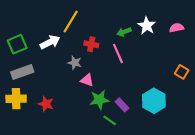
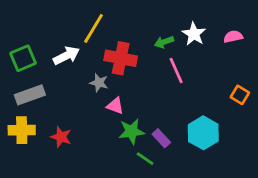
red cross: (91, 44) -> (121, 58), size x1.6
pink line: (118, 53) -> (176, 70), moved

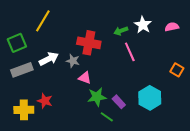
yellow line: (94, 28) -> (43, 21), moved
white arrow: (66, 56) -> (49, 59), moved
yellow cross: (22, 130) -> (24, 110), moved

